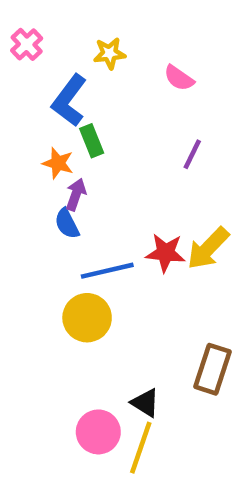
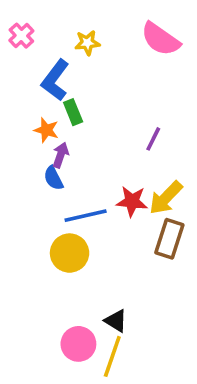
pink semicircle: (179, 78) -> (160, 39), moved, size x1.6
purple line: (192, 154) -> (153, 139), moved
brown rectangle: (213, 369) -> (169, 239), moved

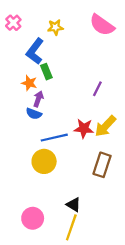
blue semicircle: (53, 178) -> (34, 114), turned -42
brown rectangle: (169, 239) -> (102, 165), moved
pink circle: (78, 344) -> (33, 218), moved

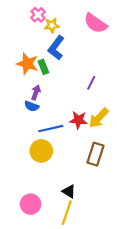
pink cross: (13, 23) -> (38, 15), moved
blue L-shape: (35, 51) -> (56, 48), moved
orange star: (29, 83) -> (27, 64), moved, size x1.5

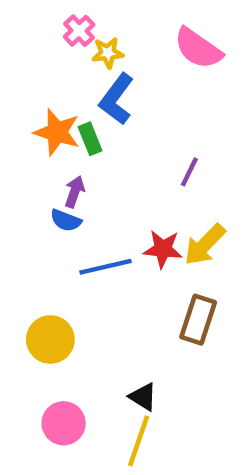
yellow circle: (41, 151) -> (50, 339), moved

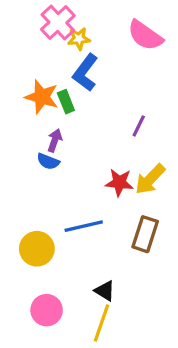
pink cross: (79, 31) -> (58, 22), size x1.5
blue line: (105, 267) -> (84, 226), moved

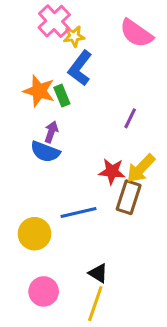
blue semicircle: (48, 161) -> (45, 152), size x1.4
brown rectangle: (145, 234) -> (129, 197), moved

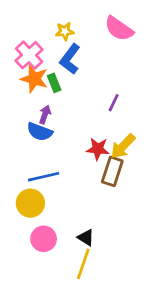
pink cross: (54, 21) -> (29, 55), moved
blue line: (79, 212) -> (44, 177), moved
pink circle: (44, 291) -> (44, 239), moved

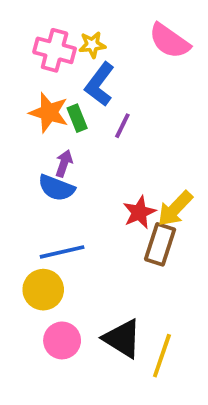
pink cross: (29, 55) -> (55, 50), moved, turned -32
purple line: (114, 103) -> (122, 126), moved
red star: (98, 149) -> (139, 212), turned -30
black triangle: (86, 237) -> (122, 339), size x1.6
yellow line: (83, 264) -> (162, 356), moved

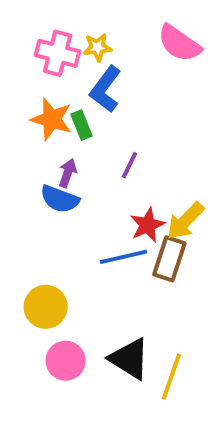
purple line: (122, 126) -> (129, 165), moved
blue line: (62, 252) -> (123, 257), moved

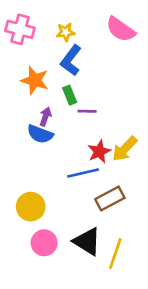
pink cross: (58, 53) -> (20, 29), moved
green rectangle: (82, 125) -> (70, 95), moved
purple line: (129, 165) -> (87, 111), turned 66
brown rectangle: (169, 259) -> (110, 199), moved, turned 44

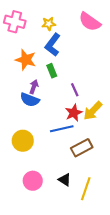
purple line: (87, 111) -> (75, 90), moved, turned 64
yellow circle: (31, 207) -> (23, 141), moved
black triangle: (87, 241) -> (65, 180), size x0.6

